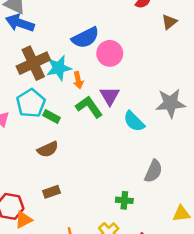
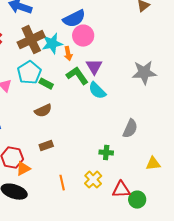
pink circle: (110, 53) -> (83, 36), moved
cyan semicircle: (134, 121) -> (97, 91), moved

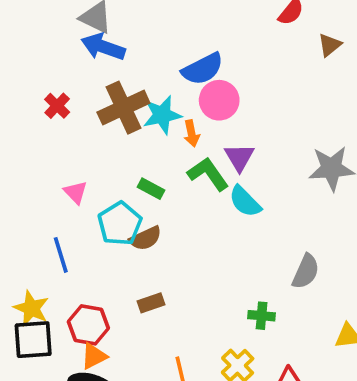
cyan pentagon: (29, 73) -> (120, 224), moved
orange triangle: (23, 169) -> (94, 356), moved

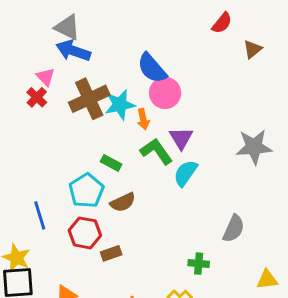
blue semicircle: (203, 69) -> (152, 68), turned 76
pink triangle: (76, 192) -> (46, 77), moved
cyan semicircle: (245, 202) -> (185, 173), turned 80
brown semicircle: (145, 238) -> (123, 202), moved
red hexagon: (88, 325) -> (85, 233), moved

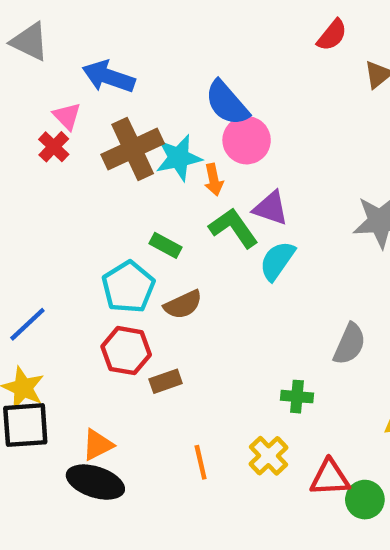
gray triangle: (67, 27) -> (30, 42), moved
purple triangle: (181, 138) -> (271, 208), turned -40
blue line: (40, 215) -> (27, 324), moved, turned 64

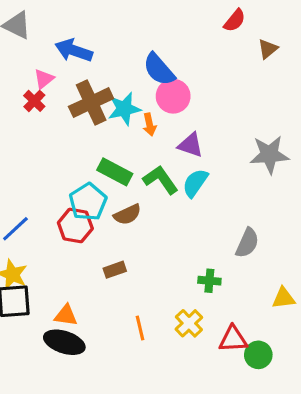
pink triangle: (67, 116) -> (44, 79), turned 35
green L-shape: (233, 228) -> (161, 180), moved
green rectangle: (166, 245) -> (115, 172), size x1.5
red hexagon: (126, 351) -> (75, 226), moved
orange triangle: (98, 445) -> (66, 315), turned 35

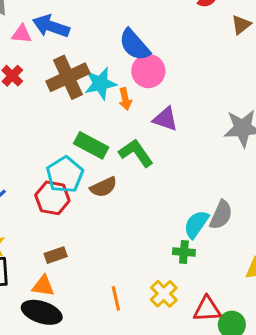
pink triangle: (44, 79) -> (22, 34), moved, turned 45
cyan semicircle: (195, 183) -> (196, 224), moved
brown rectangle: (115, 270) -> (56, 255), moved

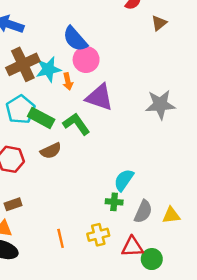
purple triangle: (165, 119) -> (99, 97), size x1.4
cyan pentagon: (65, 175) -> (20, 109), moved
gray semicircle: (221, 215) -> (143, 212), moved
yellow cross: (164, 294) -> (98, 235), turned 30

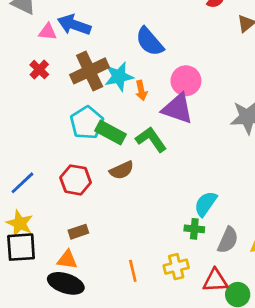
pink circle: (86, 60) -> (186, 81), moved

